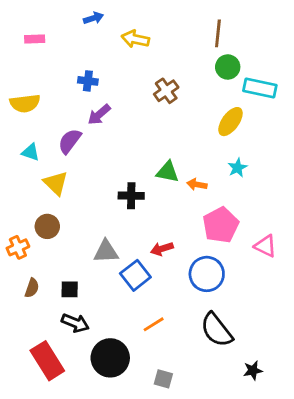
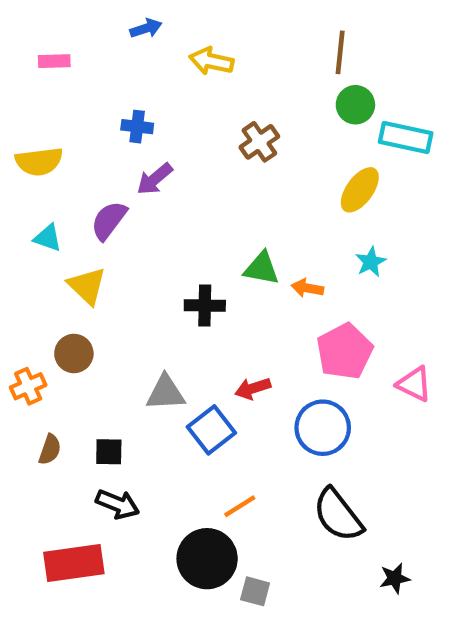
black circle: (110, 358) -> (207, 559), moved
red rectangle: (47, 361) -> (74, 563), turned -66

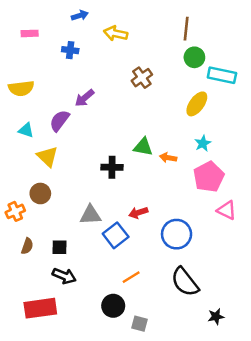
blue cross: (137, 127) -> (70, 50), moved
pink pentagon: (345, 351) -> (209, 177), moved
black circle: (207, 559) -> (113, 306), size x0.7

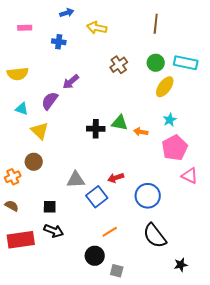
green circle: (194, 57) -> (156, 63), moved
black cross: (112, 167) -> (96, 129), moved
brown semicircle: (27, 246) -> (12, 206), moved, turned -80
red rectangle: (40, 308) -> (21, 240), moved

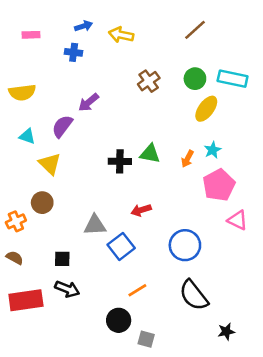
blue arrow: (67, 13) -> (84, 26), moved
brown line: (156, 24) -> (195, 30), turned 42
orange arrow: (141, 132) -> (187, 159), moved, turned -72
red arrow: (116, 178) -> (141, 210), moved

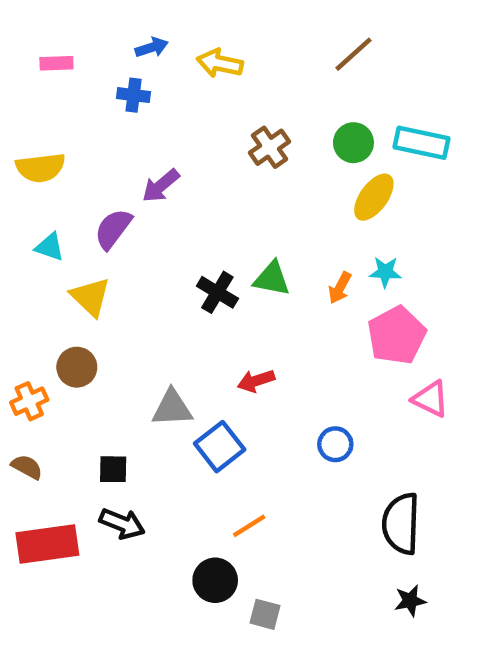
cyan star: (213, 150) -> (385, 272), turned 30
black cross: (120, 161) -> (217, 292), turned 30
blue circle: (185, 245) -> (335, 444), size x0.6
black semicircle: (194, 295) -> (401, 524), moved, turned 40

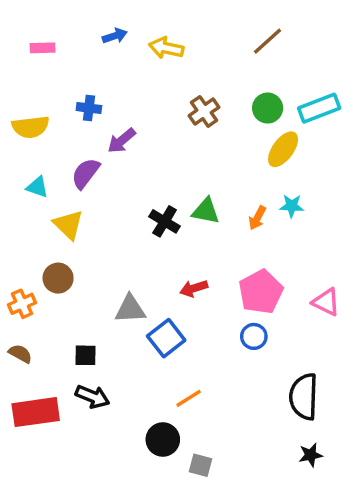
blue cross: (134, 95) -> (89, 108), moved
cyan rectangle: (421, 143) -> (319, 108), turned -33
pink pentagon: (397, 335) -> (261, 292), moved

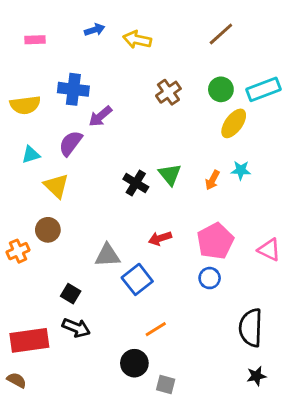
blue cross: (89, 108) -> (73, 89), size x1.5
cyan triangle: (37, 187) -> (31, 155), turned -36
green triangle: (206, 211) -> (170, 174), turned 40
brown semicircle: (20, 354) -> (17, 380), moved
black square: (86, 355) -> (71, 294), turned 30

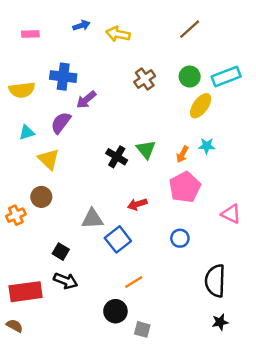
pink pentagon: (215, 241) -> (185, 187), moved

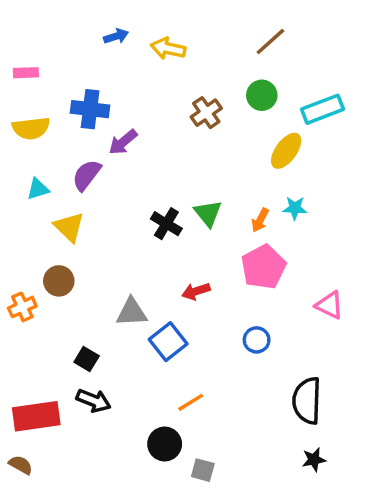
pink rectangle: (30, 34) -> (26, 73), moved
green circle: (190, 77) -> (262, 95), moved

